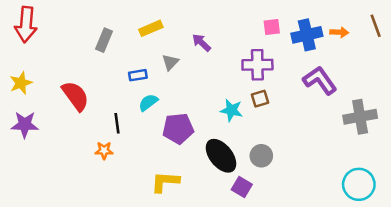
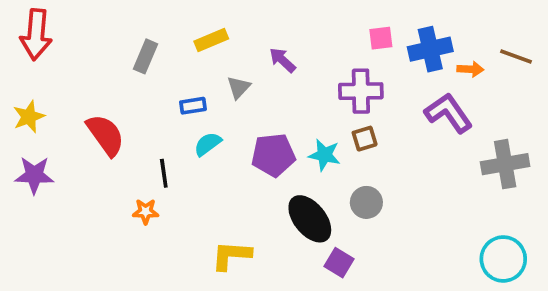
brown line: (376, 26) -> (516, 56), moved, turned -50
orange arrow: (339, 32) -> (470, 69), moved
purple pentagon: (178, 128) -> (273, 155), moved
gray circle: (261, 156) -> (366, 202), moved

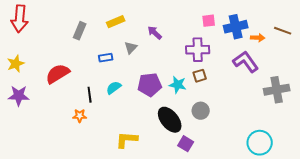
red semicircle: (105, 135) -> (58, 74), turned -85
cyan semicircle: (208, 144) -> (114, 88), moved
cyan circle: (503, 259) -> (260, 143), moved

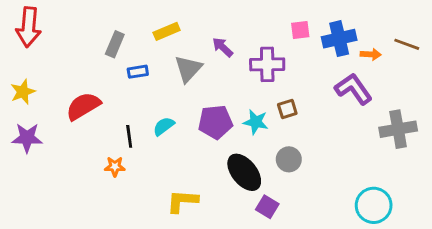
gray triangle: (131, 48) -> (188, 69), size x1.5
purple cross: (198, 50) -> (267, 64), moved
blue rectangle: (106, 58) -> (138, 72), moved

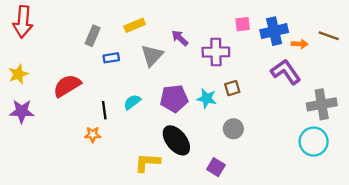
black ellipse: (244, 172) -> (176, 140), moved
cyan circle: (374, 205) -> (314, 142), moved

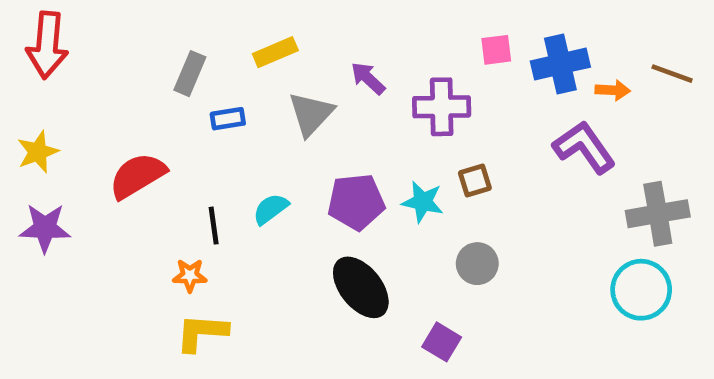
yellow L-shape: (147, 162) -> (202, 332), moved

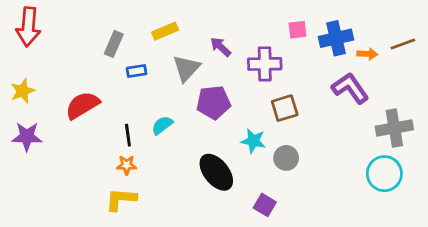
brown line: (672, 74) -> (403, 44), turned -40
brown square: (475, 180) -> (285, 108), size x1.4
purple pentagon: (356, 202) -> (213, 102), moved
cyan star: (423, 202) -> (253, 141), moved
orange star: (190, 275) -> (127, 165), moved

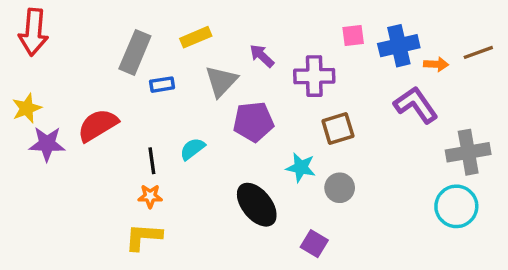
gray rectangle: (114, 44) -> (135, 52), size x1.4
purple star: (27, 137) -> (47, 144), moved

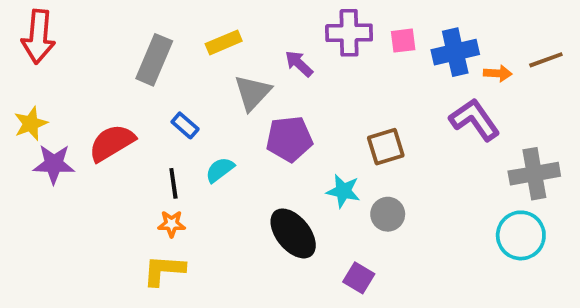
purple cross: (314, 76) -> (349, 33), moved
blue rectangle: (162, 85) -> (185, 125), moved, turned 50

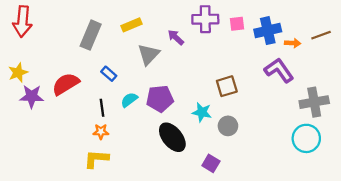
purple pentagon: (289, 139) -> (160, 99), moved

